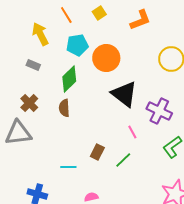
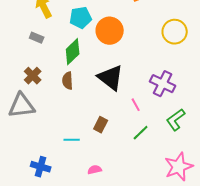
black triangle: (124, 94) -> (111, 78), moved
green line: (123, 160) -> (141, 133), moved

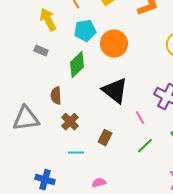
brown cross: (33, 76) -> (70, 122), moved
brown semicircle: (68, 81) -> (56, 96), moved

